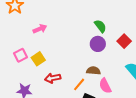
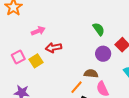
purple circle: (98, 44) -> (103, 54), moved
red arrow: (53, 78) -> (53, 48), moved

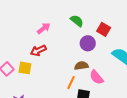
pink arrow: (38, 31) -> (44, 28), moved
yellow square: (36, 61) -> (25, 68), turned -32

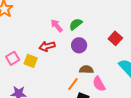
green semicircle: (77, 21) -> (76, 24), moved, turned -88
pink arrow: (44, 28) -> (57, 26), turned -104
purple circle: (88, 43) -> (79, 45), moved

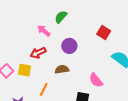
green semicircle: (76, 24) -> (61, 17), moved
brown semicircle: (86, 70) -> (62, 69), moved
orange line: (73, 84) -> (44, 89), moved

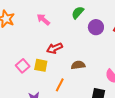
pink arrow: (44, 31) -> (43, 20), moved
purple circle: (69, 46) -> (96, 27), moved

